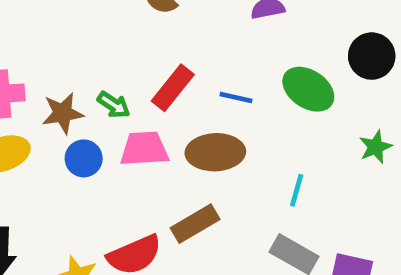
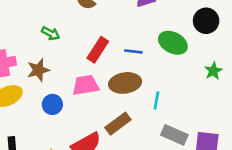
green arrow: (114, 105) -> (51, 33), moved
blue circle: (84, 158) -> (52, 104), moved
cyan line: (297, 190) -> (156, 100), moved

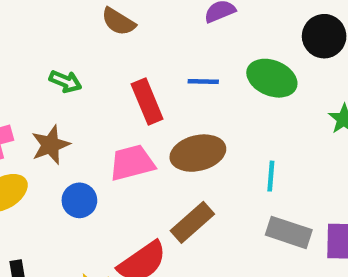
red rectangle: (98, 50) -> (147, 102), turned -50
blue line: (133, 51) -> (203, 81), moved
cyan line: (156, 100) -> (271, 176), moved

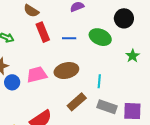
red rectangle: (147, 102) -> (43, 32), moved
blue circle: (79, 200) -> (12, 82), moved
brown rectangle: (192, 222) -> (77, 102), moved

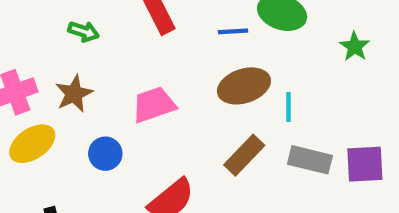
blue line: (69, 38) -> (233, 31), moved
brown ellipse: (66, 71) -> (244, 86), moved
blue circle: (12, 82) -> (105, 154), moved

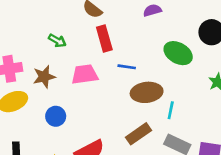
blue line: (233, 31) -> (127, 67), moved
pink trapezoid: (154, 105) -> (85, 74), moved

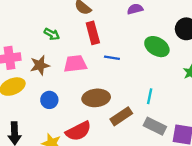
brown ellipse: (147, 92) -> (96, 98), moved

